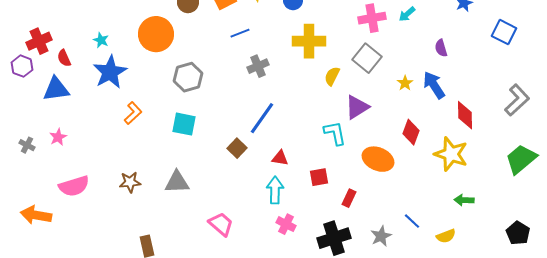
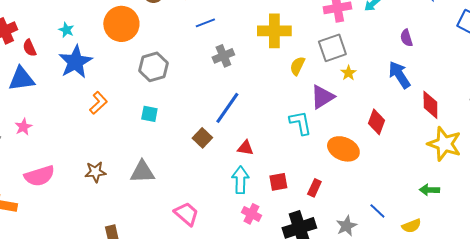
gray square: (367, 58) -> (332, 48), turned 32
yellow star: (405, 83) -> (348, 73), moved
cyan square: (184, 124) -> (149, 114), size x0.7
yellow star: (451, 154) -> (444, 144), moved
red square: (319, 177) -> (278, 182), moved

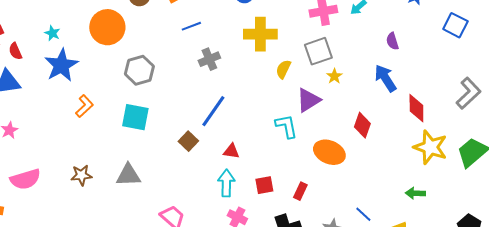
cyan square: (149, 114) -> (135, 117), size x1.6

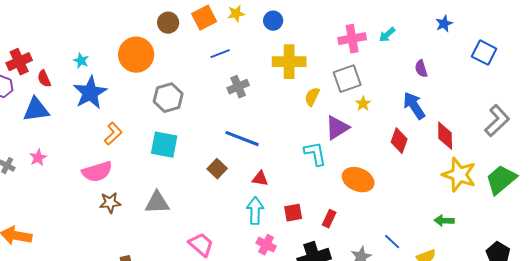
blue line: (213, 111) -> (242, 139), turned 76
red diamond: (362, 125) -> (399, 141), moved
pink semicircle: (25, 179) -> (97, 172), moved

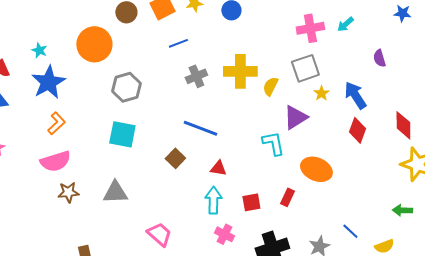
blue star: (444, 24) -> (402, 13), turned 30
yellow cross: (289, 62) -> (240, 71), moved
blue arrow: (414, 106) -> (355, 95), moved
orange L-shape: (113, 134) -> (56, 123), moved
red rectangle: (329, 219) -> (287, 197), moved

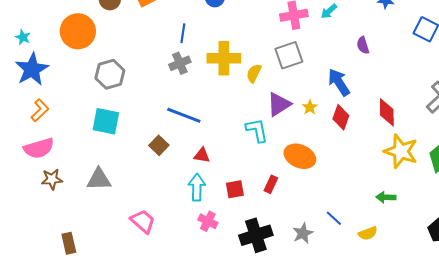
blue line: (178, 43) -> (183, 33), moved, turned -60
yellow star: (321, 93) -> (310, 107), moved

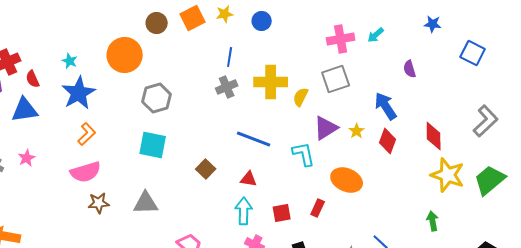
blue line: (184, 115) -> (254, 139), moved
green arrow: (386, 197) -> (433, 221), turned 78

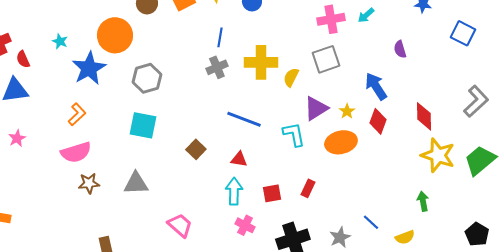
blue star: (79, 93) -> (89, 68), moved
orange ellipse: (347, 180) -> (341, 142), moved, turned -36

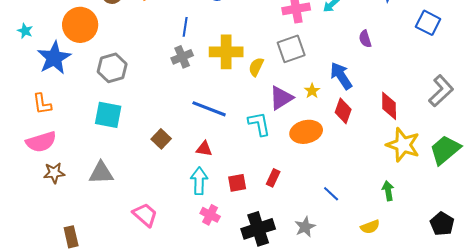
yellow star: (347, 111) -> (312, 91), moved
orange L-shape: (77, 114) -> (42, 104), turned 125
blue line: (371, 222) -> (331, 194), moved

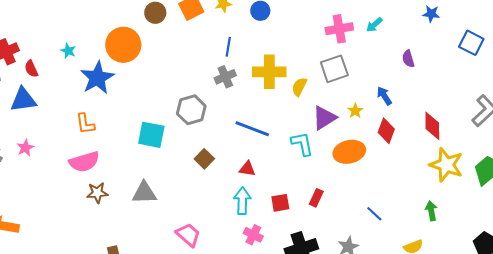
gray hexagon: (112, 68) -> (191, 110), moved
blue arrow: (341, 76) -> (384, 96), size x0.7

